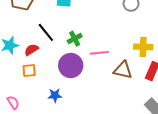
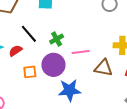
orange square: (29, 71) -> (30, 72), moved
blue star: (55, 95) -> (70, 90), moved, size x1.6

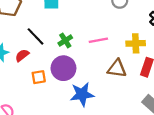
pink line: (81, 52) -> (98, 40), moved

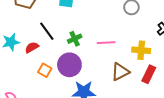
brown triangle: (117, 69) -> (120, 72), turned -42
orange square: (39, 77) -> (45, 70), turned 32

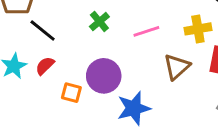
black line: (47, 31) -> (43, 30), moved
green cross: (75, 39) -> (99, 22), moved

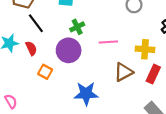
red semicircle: (45, 66) -> (31, 48), turned 96
purple circle: (104, 76) -> (69, 50), moved

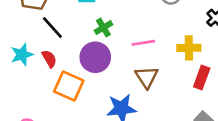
orange square: (45, 72) -> (69, 86), size x1.6
brown triangle: (123, 72) -> (147, 77), moved, turned -30

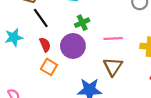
red semicircle: (49, 59) -> (45, 45), moved
orange square: (69, 86) -> (49, 67), size x0.7

